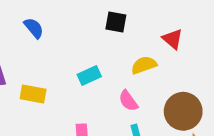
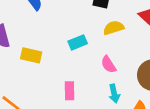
yellow semicircle: (144, 65) -> (114, 28), moved

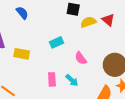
yellow semicircle: (114, 28) -> (88, 22), moved
cyan arrow: (114, 94) -> (72, 80), moved, turned -32

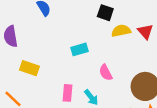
yellow rectangle: (22, 54) -> (29, 68), moved

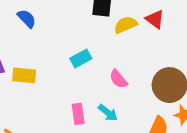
yellow rectangle: (29, 68) -> (24, 75), moved

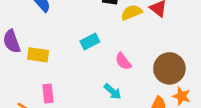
pink rectangle: (78, 114) -> (48, 93), moved

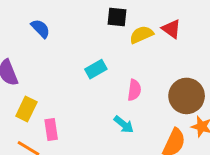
yellow rectangle: (38, 55) -> (26, 109), moved, turned -70
pink semicircle: (123, 61) -> (134, 90), turned -132

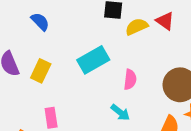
cyan rectangle: (96, 69) -> (93, 60), size x1.5
yellow rectangle: (26, 109) -> (41, 71), moved

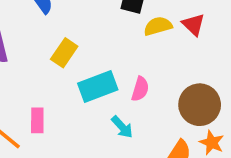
cyan rectangle: (93, 60) -> (98, 87), moved
yellow rectangle: (41, 71) -> (64, 53), moved

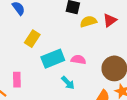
red triangle: (193, 25) -> (110, 20), turned 40
pink semicircle: (140, 89) -> (78, 60), turned -96

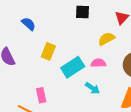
yellow semicircle: (88, 22) -> (106, 39), moved

